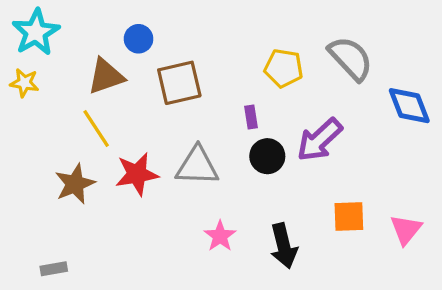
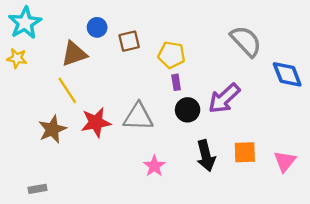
yellow pentagon: (284, 68) -> (172, 55), moved
brown square: (179, 83) -> (129, 41), moved, size x0.7
black arrow: (284, 246) -> (206, 156), moved

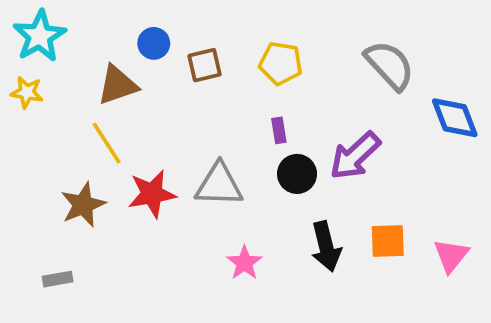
yellow pentagon: (172, 55) -> (281, 63), moved
gray rectangle: (37, 189) -> (58, 279), moved

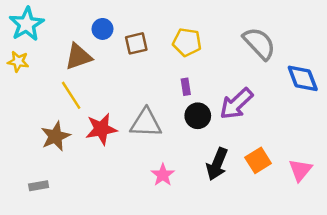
orange square: (388, 241) -> (258, 160), turned -30
black arrow: (326, 246) -> (217, 164), turned 36

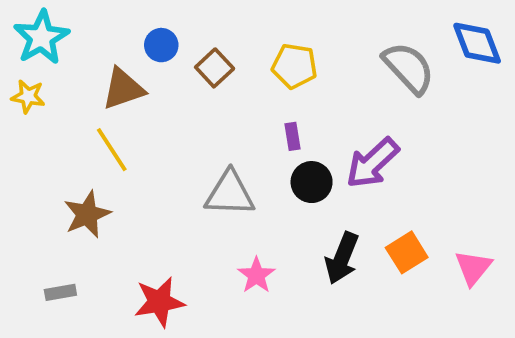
brown square: (136, 43) -> (215, 68), turned -30
blue diamond: (303, 78) -> (477, 43), moved
red star: (101, 129) -> (159, 302), moved

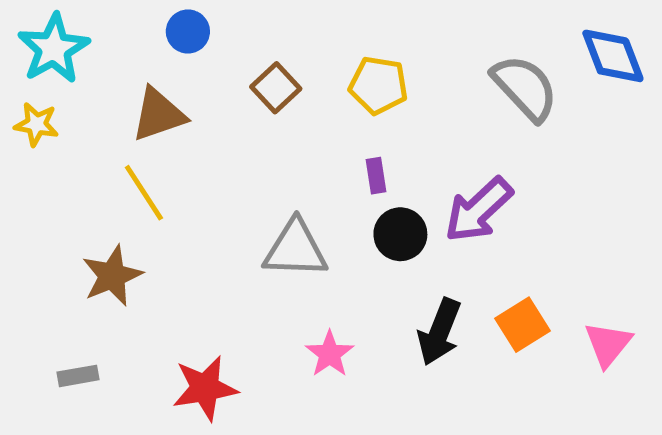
blue circle: (161, 45) -> (188, 32), moved

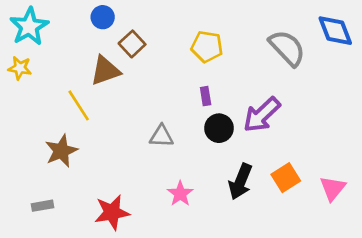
brown square: (276, 88) -> (132, 44), moved
brown triangle: (159, 115) -> (105, 71), moved
gray triangle: (295, 249) -> (161, 136), size x0.7

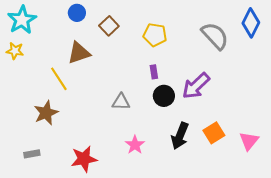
blue diamond: (335, 31) -> (251, 23), turned 48
brown square: (132, 44) -> (109, 26), moved

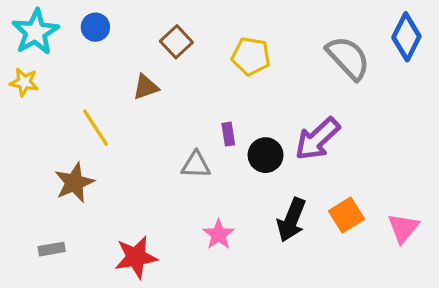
blue circle: (77, 13) -> (95, 27), moved
brown triangle: (79, 53) -> (146, 87), moved, size x0.7
purple rectangle: (154, 72) -> (228, 134), moved

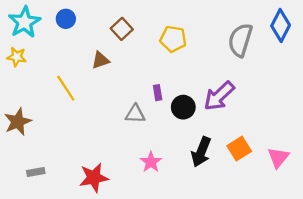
gray semicircle: (348, 58) -> (240, 40), turned -120
brown star: (74, 183) -> (18, 122), moved

